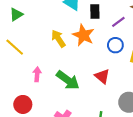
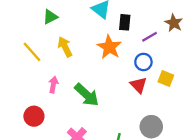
green triangle: (16, 14) -> (50, 17), moved
yellow arrow: (58, 39) -> (65, 47), moved
red triangle: (102, 76) -> (139, 85), moved

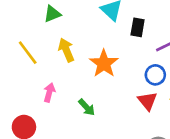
orange star: (109, 47) -> (104, 63), moved
green arrow: (87, 95) -> (87, 107), size x0.6

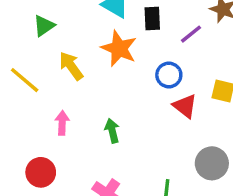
orange star: (104, 63) -> (119, 48), moved
blue circle: (155, 75) -> (169, 75), moved
green arrow: (87, 107) -> (112, 131), turned -138

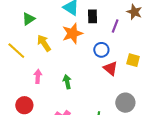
purple line: (191, 34) -> (115, 26), turned -32
orange star: (119, 48) -> (72, 33), turned 30

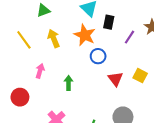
orange star: (72, 33) -> (85, 35), turned 30
blue circle: (101, 50) -> (98, 56), moved

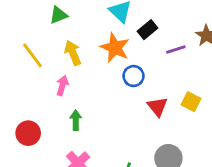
black rectangle: (109, 22) -> (147, 30), turned 40
purple line: (130, 37) -> (176, 49), turned 40
pink arrow: (40, 71) -> (62, 85), moved
green arrow: (68, 83) -> (76, 120), moved

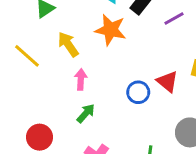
blue circle: (133, 76) -> (138, 92), moved
pink arrow: (62, 85) -> (81, 79), moved
green arrow: (76, 120) -> (86, 113), turned 54

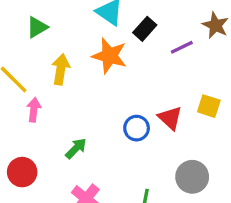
yellow arrow: (68, 44) -> (61, 69), turned 40
pink arrow: (81, 79) -> (34, 110), moved

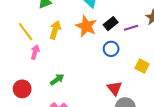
black rectangle: (145, 29) -> (111, 24), moved
red triangle: (170, 118) -> (115, 88), moved
blue circle: (137, 128) -> (111, 49), moved

